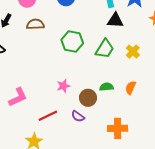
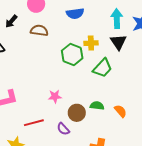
black triangle: (115, 20) -> (118, 42), turned 42
yellow cross: (133, 52) -> (91, 43), moved, turned 32
orange semicircle: (131, 88) -> (120, 111), turned 104

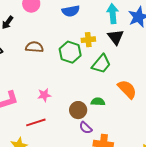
brown semicircle: (39, 30) -> (34, 47), moved
pink star: (55, 96) -> (44, 95), moved
orange semicircle: (120, 111) -> (127, 89), moved, size x1.5
purple semicircle: (63, 129) -> (86, 128), moved

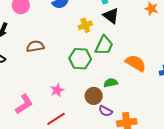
green hexagon: (70, 52) -> (80, 59), moved

